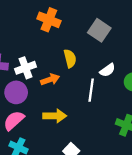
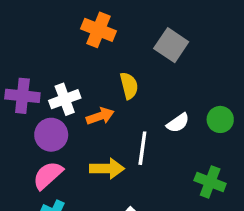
white semicircle: (107, 70) -> (178, 123), moved
white line: (91, 90) -> (142, 148), moved

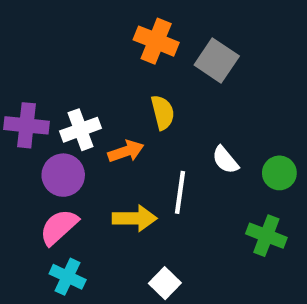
orange cross: (99, 30) -> (156, 41), moved
green circle: (220, 119) -> (279, 173), moved
white semicircle: (178, 123) -> (225, 160), turned 85

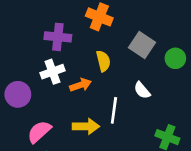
gray square: (217, 61) -> (142, 45), moved
purple cross: (26, 125) -> (58, 37), moved
green circle: (279, 173) -> (175, 58), moved
purple circle: (63, 175) -> (18, 94), moved

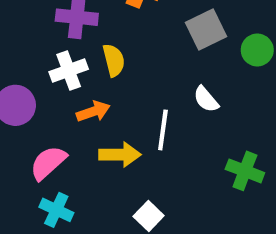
gray square: (142, 45) -> (206, 29), turned 30
yellow semicircle: (103, 61) -> (114, 60), moved
orange arrow: (81, 85) -> (93, 111), moved

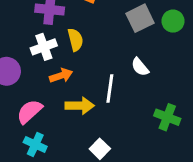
green circle: (257, 50) -> (173, 21), moved

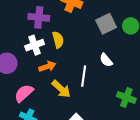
yellow arrow: (80, 106) -> (61, 89), turned 42

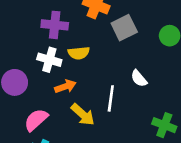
gray square: (106, 24) -> (124, 28), moved
yellow semicircle: (58, 40) -> (79, 53), turned 98
white cross: (35, 45) -> (49, 60), turned 36

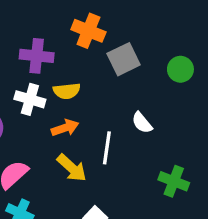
orange arrow: (65, 86) -> (65, 128), moved

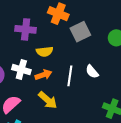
white cross: (30, 99) -> (21, 70), moved
white line: (107, 148) -> (70, 76), moved

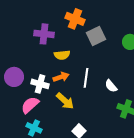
white cross: (21, 70) -> (40, 84), moved
white semicircle: (92, 72) -> (111, 86), moved

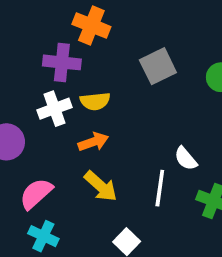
orange cross: (75, 19) -> (91, 25), moved
white line: (86, 78) -> (160, 188), moved
white cross: (40, 84) -> (54, 109), moved, turned -36

